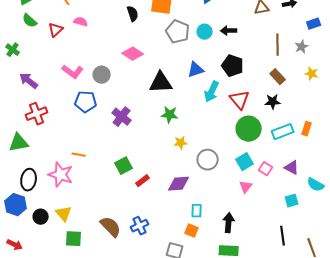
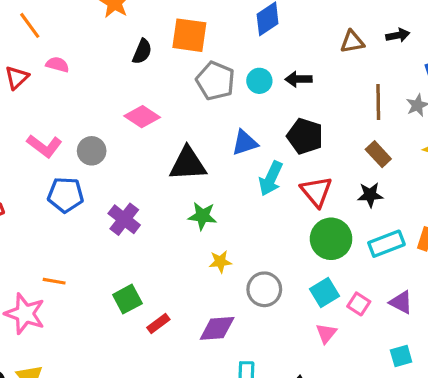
black semicircle: (133, 14) -> (142, 51), turned 42

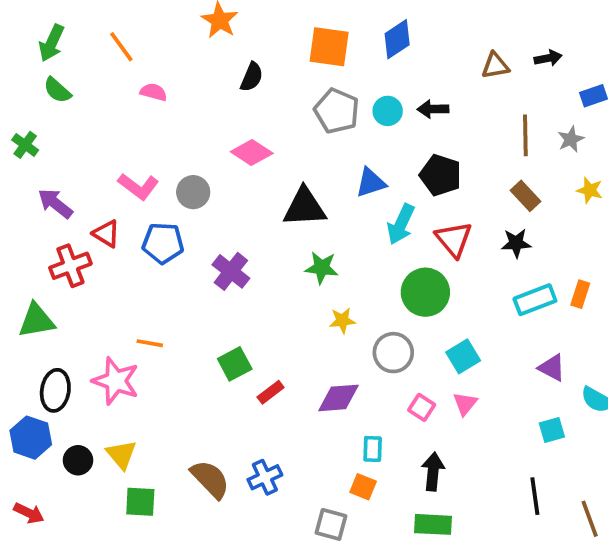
orange square: (189, 35) -> (329, 47), moved
red triangle: (17, 78) -> (106, 234), moved, turned -45
green circle: (331, 239) -> (425, 292), moved
pink square: (359, 304) -> (422, 407), moved

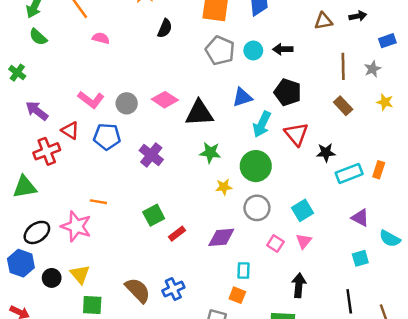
pink diamond: (252, 152) -> (165, 100), moved
black star: (516, 243) -> (326, 153), moved
green circle: (425, 292) -> (256, 166), moved
black ellipse: (55, 390) -> (37, 232), turned 45
black arrow: (433, 472) -> (299, 285), moved

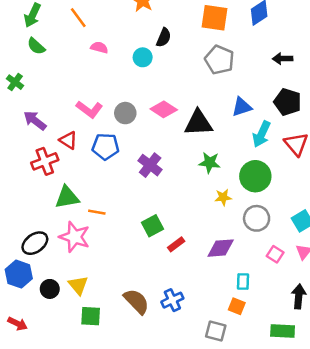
cyan circle: (253, 50) -> (143, 57), moved
green triangle: (25, 187) -> (67, 197), moved

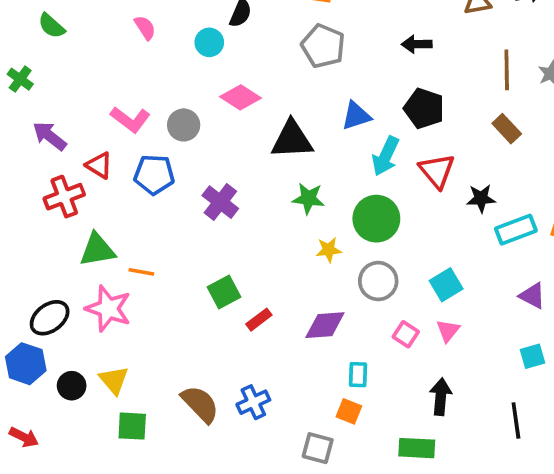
pink semicircle: (99, 47) -> (145, 28), turned 42
pink diamond: (164, 109) -> (241, 97), moved

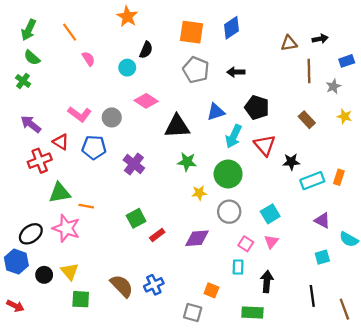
black arrow: (417, 44) -> (236, 72), moved
brown line: (507, 70) -> (309, 71), moved
green cross: (20, 79) -> (23, 81), moved
cyan rectangle: (358, 375) -> (238, 267), moved

